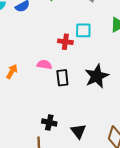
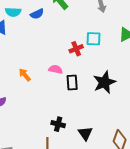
red cross: (65, 42) -> (76, 49), turned -32
orange arrow: (12, 72) -> (25, 75), turned -72

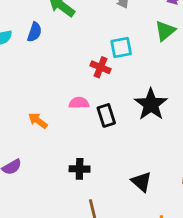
blue semicircle: (37, 14) -> (34, 32), turned -32
red cross: (76, 49) -> (100, 67), turned -32
black cross: (58, 124) -> (80, 169), moved

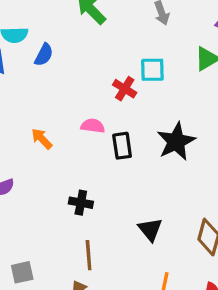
blue semicircle: (34, 32) -> (44, 55), moved

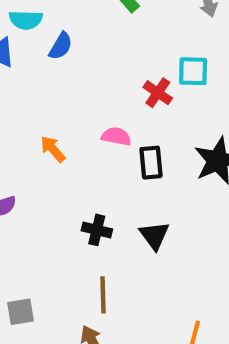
black triangle: (150, 229) -> (154, 235), moved

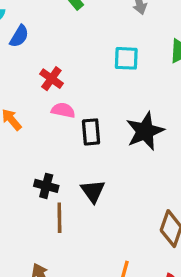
red cross: (158, 93) -> (51, 79), moved
brown line: (103, 295) -> (59, 218), moved

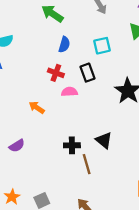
blue semicircle: (19, 36) -> (64, 45), moved
black rectangle: (91, 132) -> (87, 73), moved

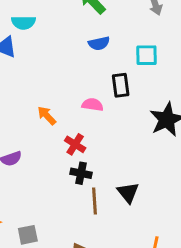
blue semicircle: (64, 45) -> (99, 43), turned 49
red cross: (56, 73) -> (75, 144), moved
black triangle: (104, 140) -> (128, 192), moved

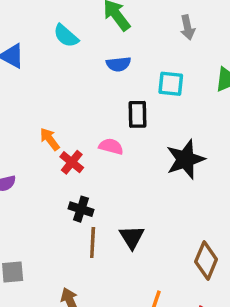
cyan semicircle: (24, 22) -> (66, 36), moved, turned 35
pink semicircle: (92, 105) -> (111, 146), moved
red cross: (75, 144) -> (72, 162), moved

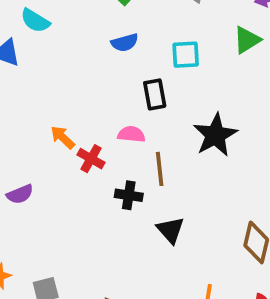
cyan semicircle: (66, 36) -> (35, 21), moved
black cross: (81, 209) -> (129, 195), moved
brown line: (93, 242) -> (160, 169), moved

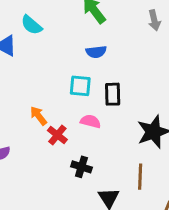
cyan square: (186, 55) -> (80, 86), moved
brown line: (160, 169) -> (140, 177), moved

